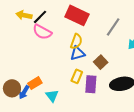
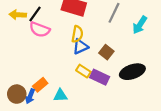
yellow rectangle: (77, 76) -> (83, 71), turned -72
purple rectangle: (91, 84) -> (100, 77), turned -60
cyan triangle: (52, 96) -> (60, 96), turned -48

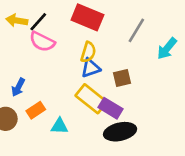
brown square: (106, 52) -> (122, 78), turned 32
yellow rectangle: (83, 71) -> (91, 99), size x1.6
black ellipse: (132, 72) -> (120, 132), moved
blue arrow: (30, 96) -> (18, 87), moved

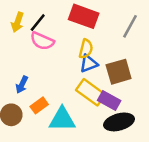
yellow arrow: (17, 20) -> (18, 22), turned -78
brown square: (122, 78) -> (119, 72), size x1.5
cyan triangle: (59, 126) -> (62, 119), size x1.6

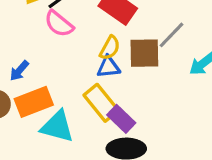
brown square: (119, 72) -> (144, 53), moved
orange rectangle: (39, 105) -> (34, 102), size x1.6

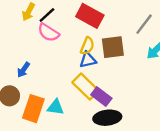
gray line: (171, 35) -> (144, 24), moved
orange rectangle: (34, 102) -> (33, 109), moved, turned -44
cyan triangle: (57, 127) -> (55, 107), size x0.7

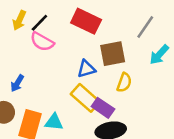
yellow semicircle: (87, 46) -> (124, 83), moved

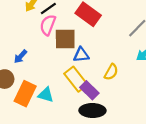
pink semicircle: (42, 42) -> (48, 25), turned 72
brown square: (113, 54) -> (65, 39), moved

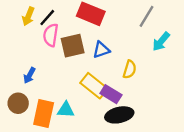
blue triangle: (81, 55) -> (101, 50), moved

